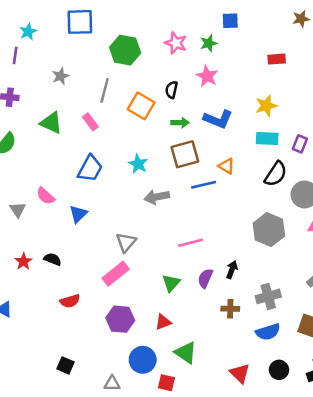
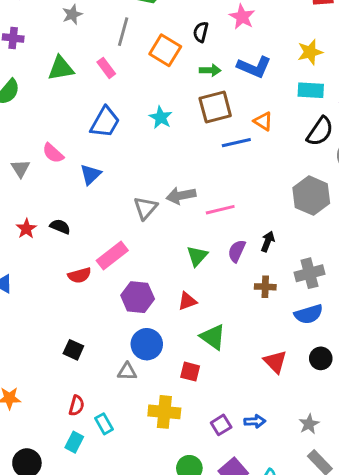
green triangle: (51, 123) -> (61, 68), turned -35
gray arrow: (157, 197) -> (181, 196), moved
pink rectangle: (116, 274) -> (112, 256), moved
blue circle: (143, 360) -> (147, 344), moved

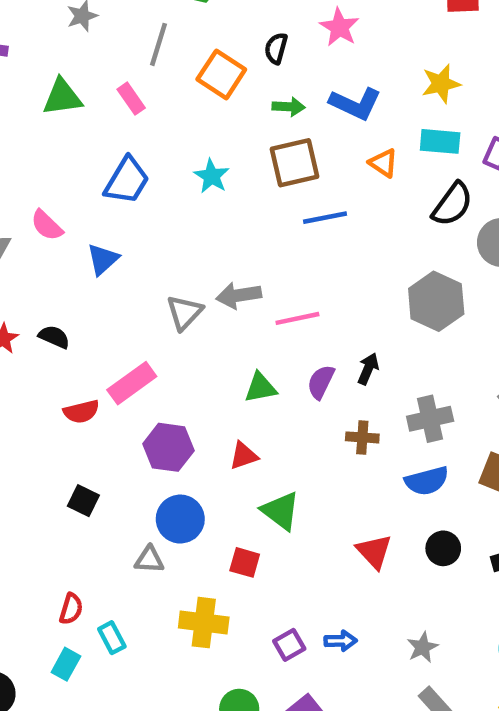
orange triangle: (263, 121) -> (383, 163), moved
green triangle: (197, 256) -> (260, 388), turned 35
black square: (73, 350) -> (83, 501), moved

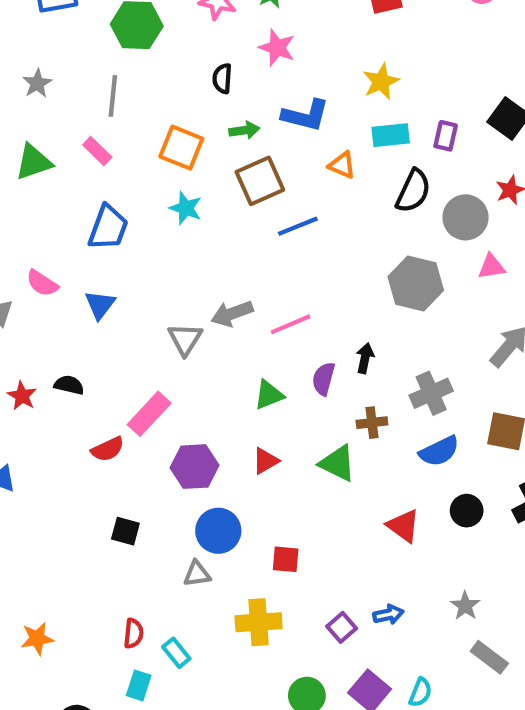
orange square: (221, 74) -> (181, 148), moved
green triangle: (281, 511) -> (338, 463), moved

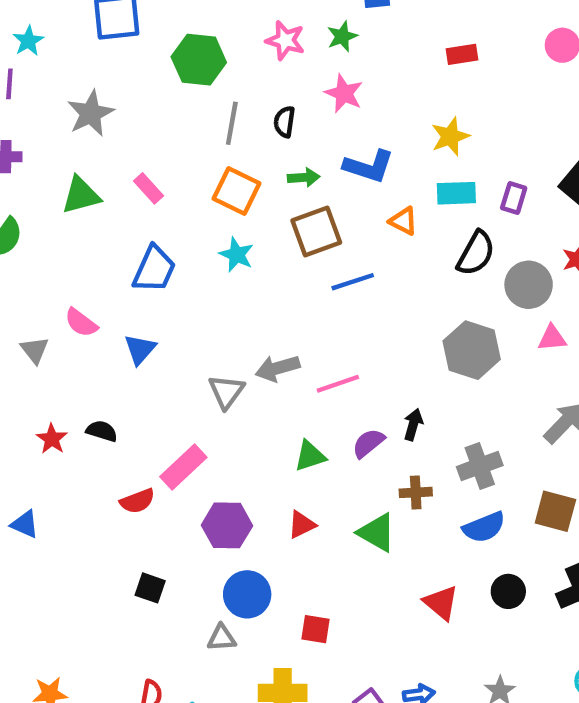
gray star: (37, 83) -> (91, 113), size x1.5
gray line: (113, 96) -> (232, 123), moved
purple semicircle: (324, 379) -> (368, 443), turned 32

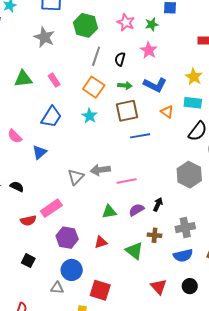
gray star: (91, 113) -> (44, 37), moved, turned -30
yellow star: (450, 137) -> (194, 77), turned -30
red square: (315, 629) -> (100, 290), size x1.5

